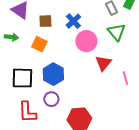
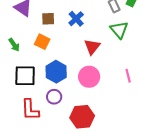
green arrow: (11, 37) -> (14, 45), moved, turned 48
pink circle: (86, 41) -> (89, 77), moved
red triangle: (103, 63) -> (92, 47), moved

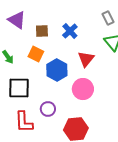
blue hexagon: (56, 72) -> (57, 70), moved

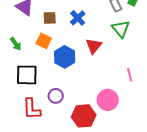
pink circle: (83, 89) -> (108, 100), moved

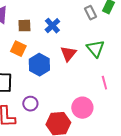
green triangle: (121, 29) -> (95, 49), moved

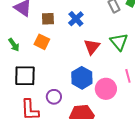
blue hexagon: (39, 65) -> (82, 78), moved
pink circle: (82, 108) -> (106, 89), moved

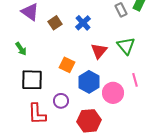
brown square: (48, 19) -> (55, 23), turned -32
orange square: (42, 42) -> (67, 65), moved

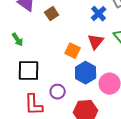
blue cross: (83, 23) -> (99, 14), moved
orange square: (67, 65) -> (73, 51), moved

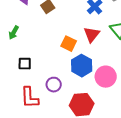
green arrow: (18, 40) -> (14, 33), turned 64
black square: (29, 71) -> (25, 64), size x0.6

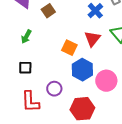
green arrow: (14, 33) -> (26, 37), moved

